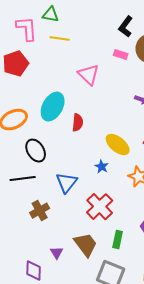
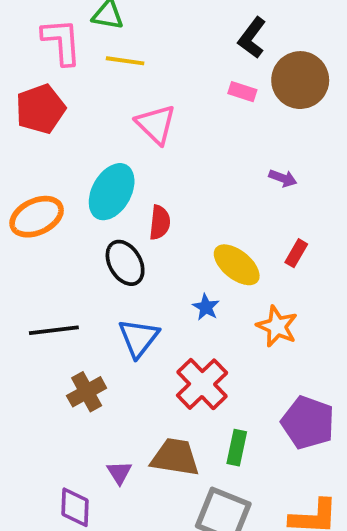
pink triangle: (89, 75) -> (156, 124), moved
black ellipse: (36, 151) -> (125, 263), moved
brown trapezoid: (86, 245) -> (175, 457), turned -44

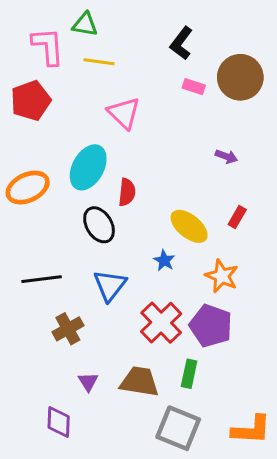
black L-shape: (252, 38) -> (181, 43), moved
purple pentagon: (308, 423) -> (211, 326), moved
purple triangle: (119, 473) -> (88, 382), moved

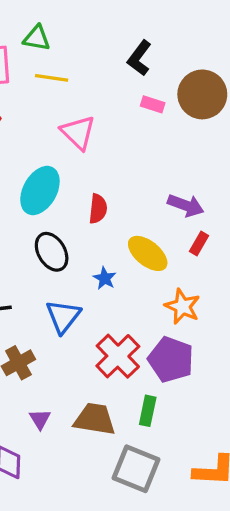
purple arrow: (226, 156) -> (186, 205), moved, size x1.5
red semicircle: (127, 192) -> (98, 209), moved
blue star: (164, 261) -> (105, 278), moved

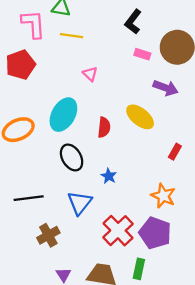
pink triangle: (78, 133) -> (90, 74), size x0.6
purple arrow: (186, 205) -> (166, 88), moved
yellow ellipse: (148, 253) -> (140, 117), moved

